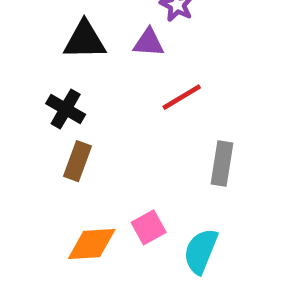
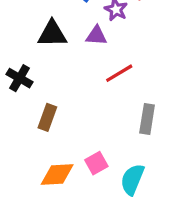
black cross: (66, 109) -> (20, 78), moved

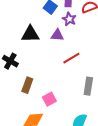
pink square: (96, 163) -> (49, 99), moved

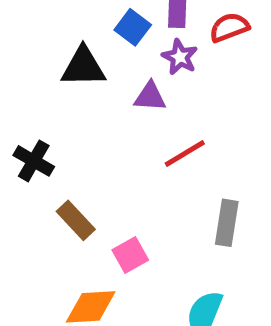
black triangle: (30, 34) -> (83, 67), moved
brown rectangle: (27, 85) -> (76, 220), turned -63

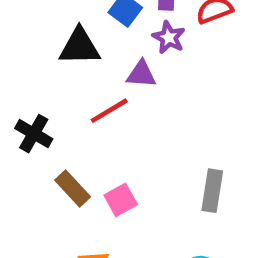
red line: (185, 154) -> (109, 111), moved
pink square: (130, 255) -> (121, 200), moved

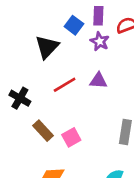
black triangle: (80, 47) -> (47, 47), turned -45
purple triangle: (141, 74) -> (98, 81), moved

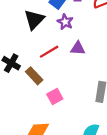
purple star: (100, 41) -> (65, 22), moved
brown rectangle: (43, 131) -> (34, 76), moved

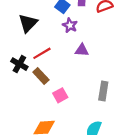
black triangle: (34, 20) -> (28, 23), moved
red line: (49, 52) -> (42, 53), moved

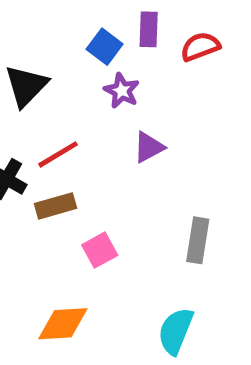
purple triangle: (82, 50) -> (149, 147), turned -32
brown rectangle: (41, 76) -> (56, 206), turned -63

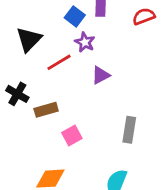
red semicircle: (200, 47) -> (144, 16), moved
red line: (58, 154) -> (59, 62), moved

